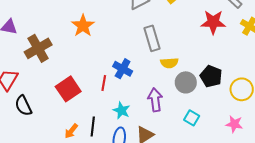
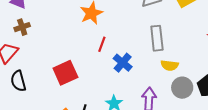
brown cross: (38, 48) -> (22, 27), moved, size x0.6
red line: (104, 83) -> (102, 44), moved

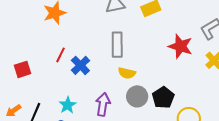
red line: (102, 44) -> (61, 55), moved
red square: (65, 73) -> (23, 69), size x0.7

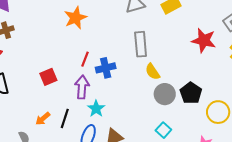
blue cross: (80, 65) -> (106, 68), turned 36
yellow semicircle: (127, 73) -> (153, 72), turned 48
purple arrow: (103, 104) -> (82, 87), moved

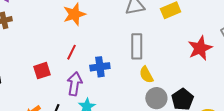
red star: (204, 40) -> (200, 48), turned 30
red line: (85, 59) -> (72, 52), moved

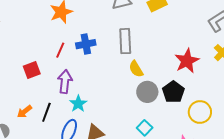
red star: (200, 48) -> (187, 61), moved
blue cross: (100, 67) -> (86, 44), moved

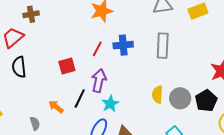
yellow semicircle: (136, 69) -> (157, 94), moved, turned 30
orange arrow: (24, 112) -> (56, 107), turned 70
black line: (46, 112) -> (80, 99), moved

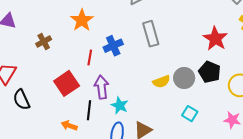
brown cross: (31, 14) -> (44, 42), moved
red square: (67, 66) -> (67, 83), size x1.4
yellow semicircle: (157, 94) -> (161, 82), turned -96

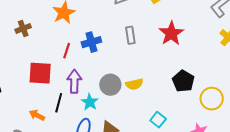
gray rectangle: (151, 34) -> (130, 35), size x0.7
red star: (215, 39) -> (171, 33), moved
gray circle: (184, 78) -> (110, 85), moved
red square: (67, 83) -> (40, 73), turned 30

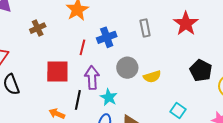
gray circle: (110, 85) -> (127, 68), moved

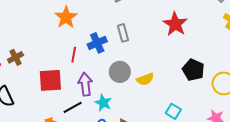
brown cross: (38, 28) -> (15, 57), moved
gray rectangle: (145, 28) -> (123, 33), moved
black line: (78, 100) -> (73, 107), turned 54

